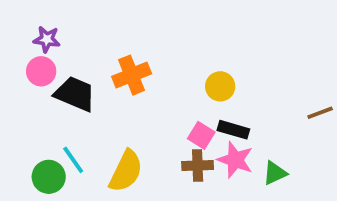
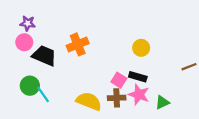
yellow circle: (220, 86) -> (141, 48), moved
yellow semicircle: (126, 171) -> (89, 101), moved, turned -95
green circle: (49, 177) -> (30, 86), moved

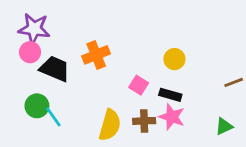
purple star: (28, 23) -> (34, 29), size x1.6
pink square: (119, 80) -> (139, 85), moved
yellow semicircle: (89, 101) -> (110, 125), turned 85
green triangle: (162, 102) -> (224, 126), moved

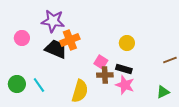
purple star: (34, 29) -> (53, 21), moved
black trapezoid: (55, 69) -> (56, 49), moved
green circle: (37, 106) -> (17, 84), moved
brown cross: (144, 121) -> (105, 75), moved

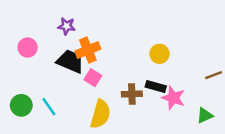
purple star: (53, 21) -> (67, 26), size x0.6
pink square: (101, 62) -> (93, 78), moved
pink star: (125, 85) -> (173, 98), moved

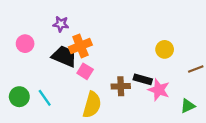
yellow circle: (160, 54) -> (165, 49), moved

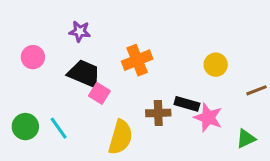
orange cross: (80, 46) -> (137, 60), moved
pink square: (85, 71) -> (99, 93), moved

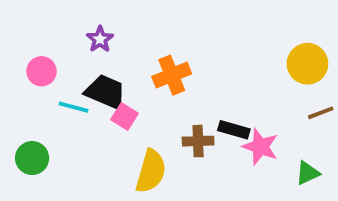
purple star: (80, 31) -> (100, 39), turned 30
yellow circle: (216, 65) -> (307, 64), moved, size x1.4
cyan line: (59, 128) -> (74, 107), moved, turned -40

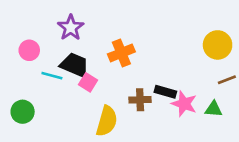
purple star: (100, 39) -> (71, 28), size x1.4
green triangle: (307, 173) -> (214, 109), moved, turned 30

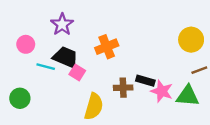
green triangle: (214, 109) -> (188, 96), size x1.5

